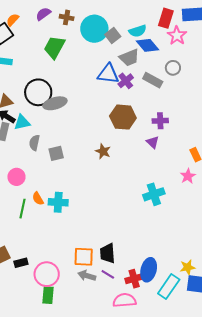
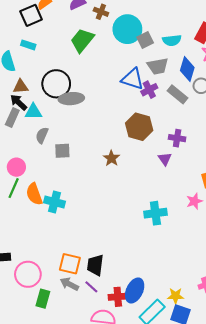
blue diamond: (147, 45) -> (187, 69), moved, turned 45
orange semicircle: (38, 199) -> (34, 194), size x1.5
green line: (22, 209) -> (14, 188), moved
green rectangle: (48, 295) -> (43, 299), moved

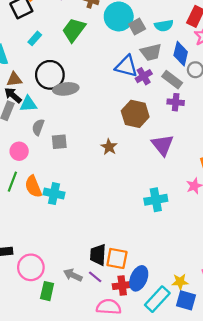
cyan rectangle: (28, 45) -> (35, 38), moved, turned -64
purple cross: (177, 138) -> (176, 102), moved
purple triangle: (165, 159) -> (163, 145), size x1.6
pink circle: (16, 167) -> (19, 151), moved
orange square: (70, 264) -> (117, 258), moved

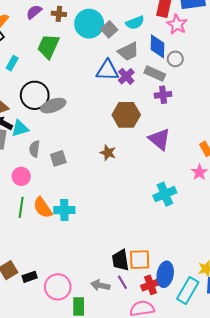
purple line: (95, 277) -> (122, 282), turned 32

